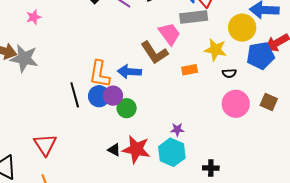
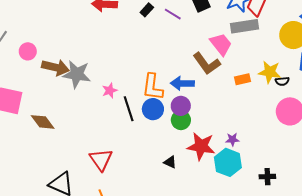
pink star: (34, 17) -> (110, 90), moved
yellow star: (215, 50) -> (270, 72), moved
purple circle: (113, 96) -> (181, 106), moved
red star: (136, 149) -> (201, 146), moved

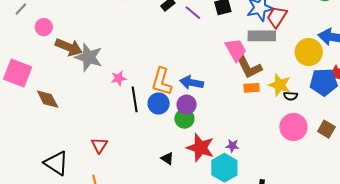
brown L-shape: (207, 63) -> (249, 67), moved
red triangle: (101, 160) -> (99, 145), size x0.7

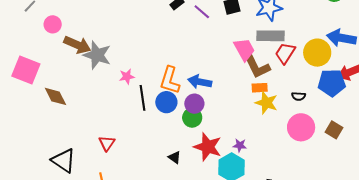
red trapezoid: (277, 17) -> (285, 53), moved
yellow star: (280, 85) -> (266, 103), moved

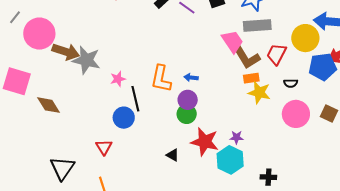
pink circle: (53, 24) -> (39, 34), size x1.8
red trapezoid: (285, 53) -> (276, 54), moved
blue arrow: (200, 82) -> (191, 78), size x0.6
blue circle: (166, 102) -> (124, 118), moved
black triangle: (63, 161) -> (62, 168), turned 36

